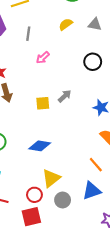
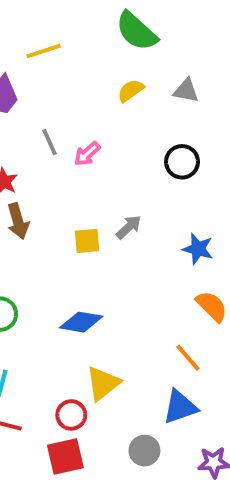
gray line: (28, 34) -> (50, 142), moved, turned -32
gray circle: (63, 200) -> (144, 451), moved

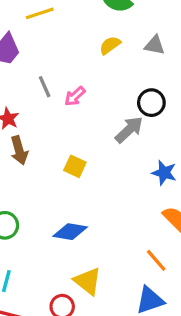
gray arrow: (129, 227) -> (129, 130), moved, size x1.4
yellow square: (87, 241) -> (75, 166), turned 30
yellow triangle: (103, 383) -> (88, 281), turned -44

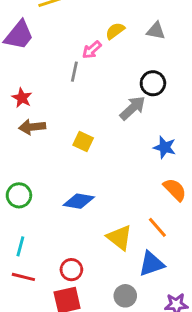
gray line: (45, 87) -> (74, 72), moved, turned 36
pink arrow: (75, 96) -> (92, 50), moved
brown arrow: (19, 150) -> (32, 127), turned 100
yellow triangle: (88, 281) -> (119, 238), moved

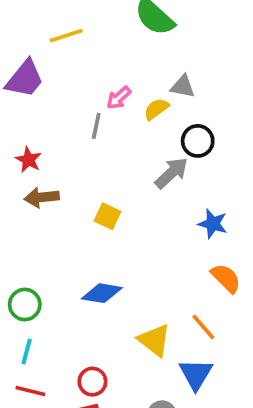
yellow semicircle: (115, 31) -> (156, 109), moved
gray triangle: (156, 31) -> (183, 86), moved
green circle: (19, 195) -> (25, 305), moved
blue triangle: (151, 264) -> (196, 374), turned -40

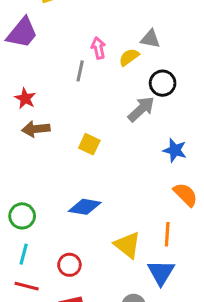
pink arrow: (119, 98) -> (98, 48), turned 120
orange line: (203, 327) -> (167, 234), turned 45
red circle: (92, 382) -> (69, 265), moved

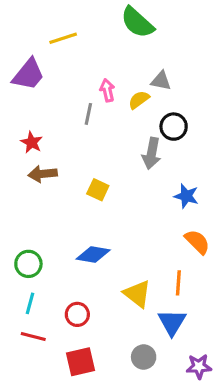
gray arrow: (141, 109) -> (152, 153), turned 144

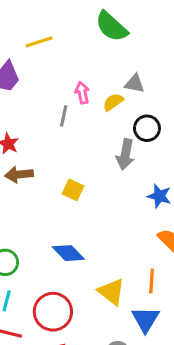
blue diamond: (93, 254) -> (68, 253), turned 36
red circle: (77, 314) -> (53, 312), size x1.6

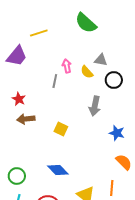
yellow semicircle: (113, 102) -> (87, 72), turned -96
black circle: (147, 128) -> (114, 80), moved

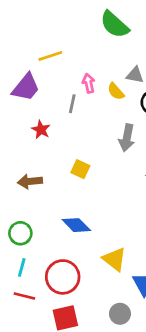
yellow line: (39, 33) -> (50, 56), moved
purple trapezoid: (17, 56) -> (26, 87), moved
red star: (19, 99) -> (41, 130), moved
brown arrow: (26, 119) -> (30, 181), moved

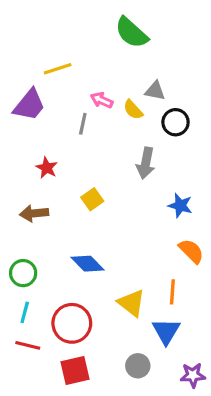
pink arrow: (89, 83) -> (102, 100), turned -54
red star: (41, 130) -> (47, 168), moved
yellow square: (80, 169) -> (92, 199), turned 30

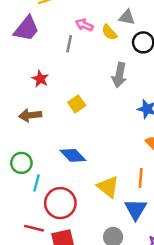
cyan line: (25, 312) -> (36, 183), moved
red line: (28, 345) -> (34, 228), moved

